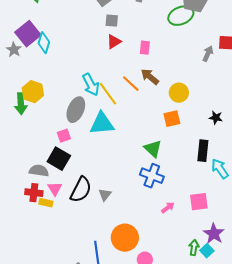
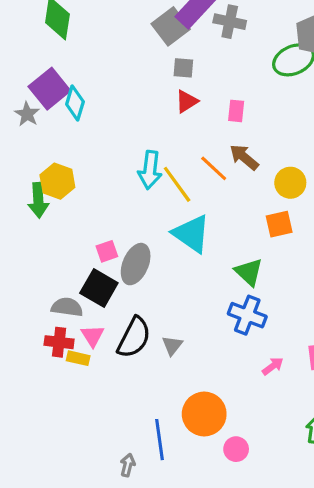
cyan arrow: (91, 85) -> (150, 170), turned 35
gray ellipse: (76, 110) -> (136, 264), moved
cyan triangle: (102, 124) -> (191, 234), moved, turned 40

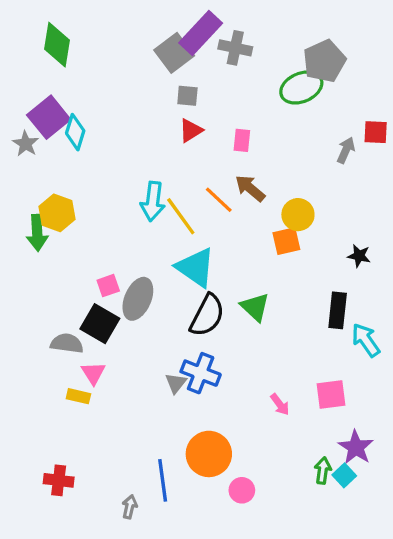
orange square: (279, 224) -> (286, 241), moved
blue cross: (247, 315) -> (201, 373), moved
black semicircle: (134, 337) -> (207, 315), moved
red cross: (59, 342) -> (59, 480), moved
pink arrow: (273, 366) -> (280, 404), turned 90

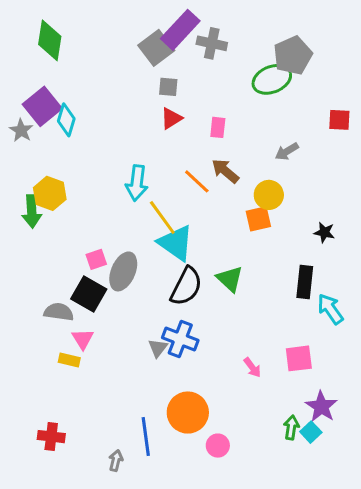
gray arrow: (346, 150) -> (287, 151), moved, turned -145
yellow line: (181, 216) -> (162, 217), moved

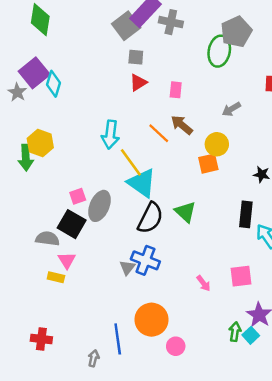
green ellipse: (272, 79) -> (219, 51), turned -56

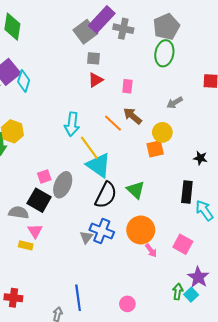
gray pentagon: (236, 32) -> (166, 27), moved
pink square: (241, 276) -> (183, 244), turned 36
orange circle: (152, 320) -> (141, 230), moved

